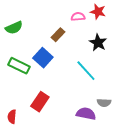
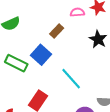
cyan line: (86, 71) -> (71, 79), moved

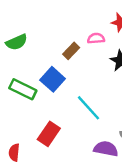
pink semicircle: (77, 12) -> (96, 38), moved

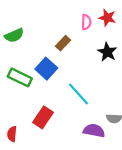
pink semicircle: (96, 38) -> (86, 22), moved, turned 96

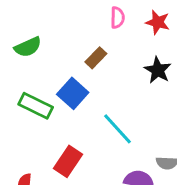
pink semicircle: (86, 22) -> (118, 18), moved

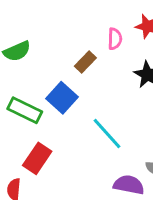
pink semicircle: (118, 18) -> (115, 39), moved
red rectangle: (68, 161) -> (37, 158), moved

